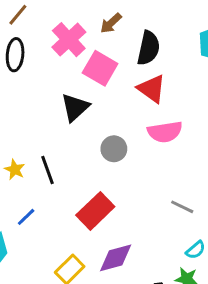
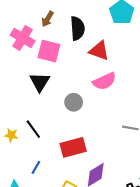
red triangle: (152, 89) -> (99, 51), moved
red rectangle: (95, 211) -> (73, 147), turned 45
blue line: (26, 217) -> (36, 167), moved

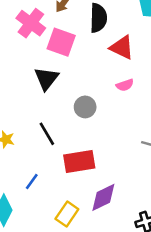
pink semicircle: (104, 81) -> (125, 85), size x0.6
black line: (33, 129) -> (47, 134), moved

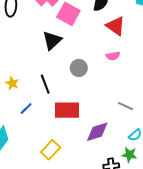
blue line: (32, 181) -> (26, 108), moved
purple diamond: (103, 197) -> (97, 132), moved

